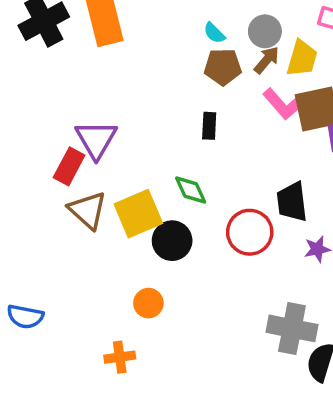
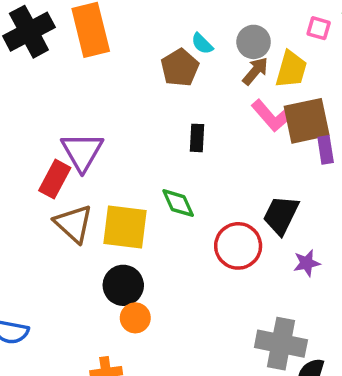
brown pentagon: (223, 67) -> (180, 68), moved, turned -30
black trapezoid: (292, 202) -> (281, 215), turned 33
yellow square: (138, 214) -> (125, 227), turned 30
black circle: (172, 241) -> (123, 285), moved

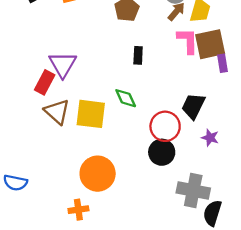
pink L-shape: (272, 116) -> (188, 41), turned -140
purple star: (307, 263) -> (210, 138), turned 30
black circle: (123, 285) -> (162, 152), moved
orange circle: (135, 318) -> (98, 174), size x1.8

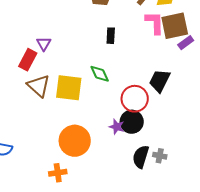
purple rectangle: (222, 63) -> (186, 43), turned 63
purple triangle: (63, 64) -> (44, 44), size x0.6
purple star: (210, 138) -> (117, 127), moved
gray cross: (193, 190) -> (160, 156), size x0.5
black semicircle: (212, 213) -> (141, 157), moved

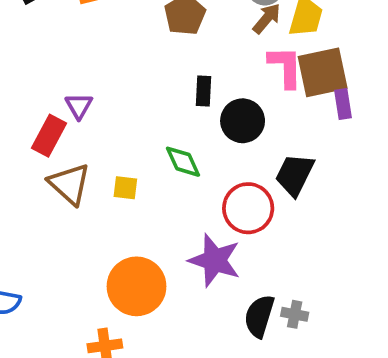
purple rectangle: (186, 43) -> (343, 104), turned -63
yellow square: (69, 88) -> (125, 188), size x0.5
black circle: (132, 122) -> (243, 121), moved
purple star: (117, 127) -> (215, 260), size x1.8

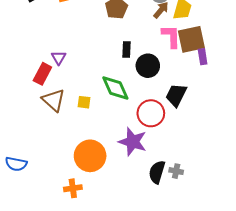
green diamond: (183, 162) -> (115, 88), size x1.4

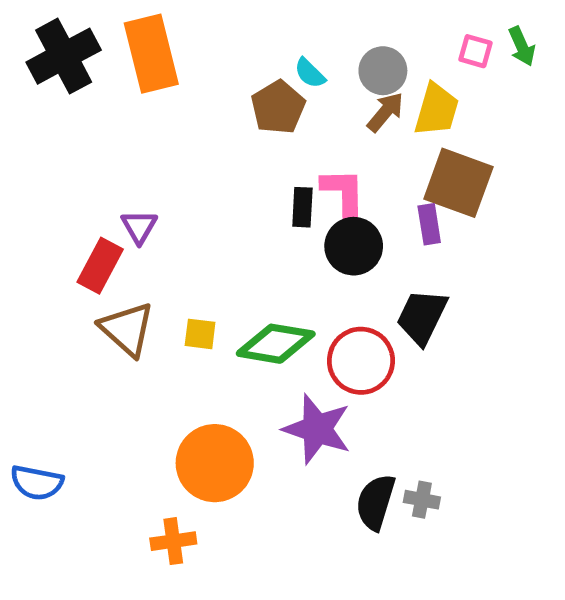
pink L-shape: (171, 36) -> (344, 195), moved
brown square: (191, 39) -> (458, 183), turned 32
purple rectangle: (203, 57) -> (429, 224), moved
green diamond: (115, 88) -> (276, 344), moved, turned -56

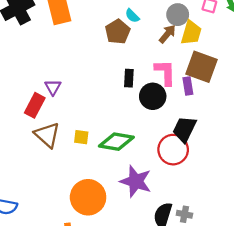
gray circle: (383, 71) -> (178, 15), moved
pink L-shape: (344, 195) -> (165, 72), moved
red circle: (361, 361) -> (173, 150), moved

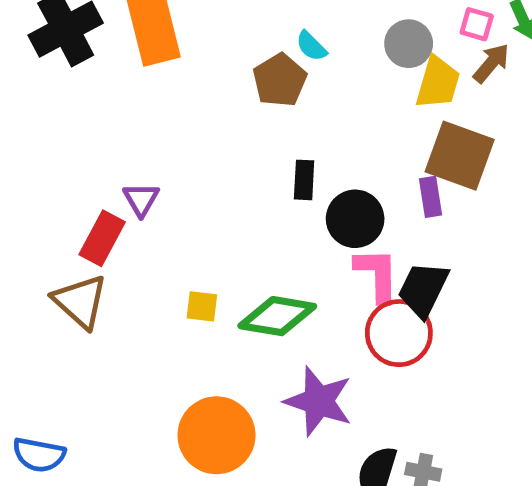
brown arrow: (167, 34) -> (491, 63), moved
pink L-shape: (165, 72) -> (377, 275), moved
brown triangle: (47, 135) -> (80, 301), moved

